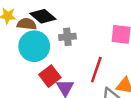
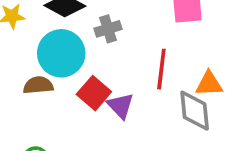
brown semicircle: (27, 24) -> (38, 85), moved

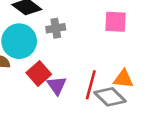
red line: (161, 69) -> (91, 85), moved
gray diamond: (195, 111) -> (110, 97), turned -48

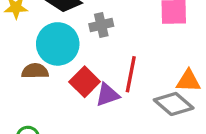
purple triangle: (57, 85) -> (107, 95), turned 50
red line: (91, 85) -> (131, 74), moved

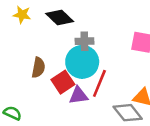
cyan circle: (58, 44) -> (82, 62), moved
brown semicircle: (35, 71) -> (38, 68), moved, turned 90

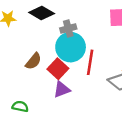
brown semicircle: (38, 68) -> (33, 61), turned 42
purple triangle: (78, 96) -> (62, 89), moved

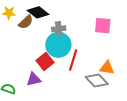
brown semicircle: (33, 61) -> (26, 22), moved
purple triangle: (62, 89) -> (34, 79), moved

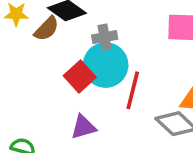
red square: (45, 62) -> (80, 76), moved
purple triangle: (34, 79) -> (83, 127), moved

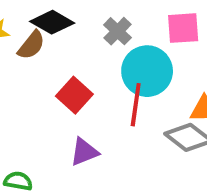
gray cross: (105, 37) -> (117, 31), moved, turned -30
cyan circle: (106, 65) -> (147, 71), moved

